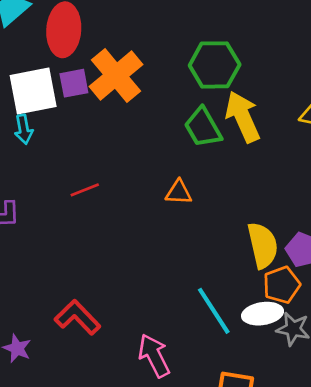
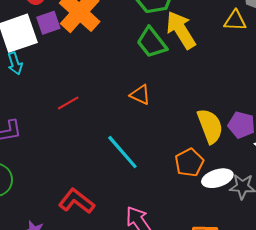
orange triangle: (179, 192) -> (140, 95), turned 30
orange pentagon: (282, 285) -> (189, 163), moved
cyan line: (214, 311) -> (122, 152), moved

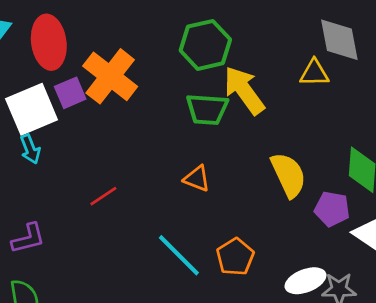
green trapezoid: (152, 43) -> (207, 109), turned -44
yellow semicircle: (210, 126) -> (289, 175), moved
orange pentagon: (189, 163) -> (235, 257), moved

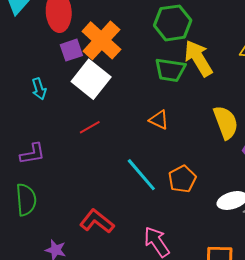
white square: (32, 109) -> (91, 79), moved, turned -33

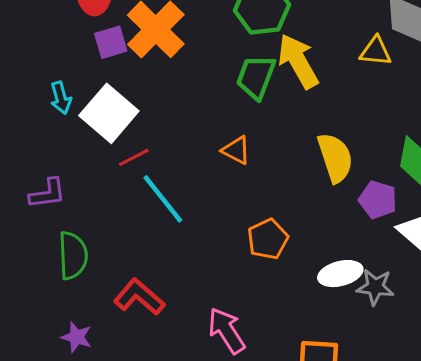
green trapezoid: (170, 70) -> (256, 77), turned 100
white square: (91, 79) -> (109, 113), moved
cyan line: (141, 175) -> (163, 199), moved
green semicircle: (26, 200) -> (73, 255), moved

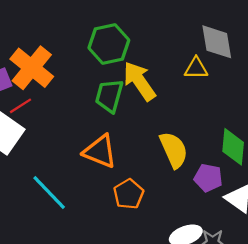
orange triangle: (236, 150) -> (100, 151), size x1.6
red line: (134, 157) -> (20, 106), moved
orange pentagon: (268, 239) -> (129, 194), moved

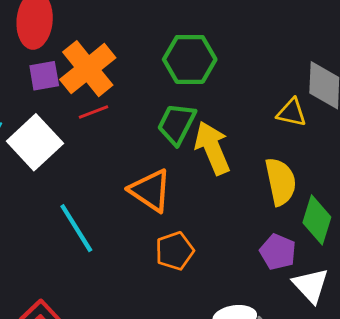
yellow arrow: (139, 81) -> (212, 148), moved
red line: (20, 106) -> (94, 112), moved
yellow semicircle: (174, 150) -> (281, 182), moved

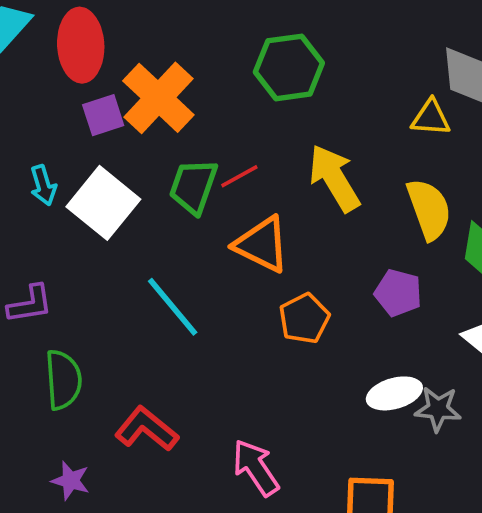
red line: (94, 112) -> (239, 176), moved
green trapezoid: (177, 124) -> (193, 186), moved
purple pentagon: (278, 252) -> (398, 293), moved

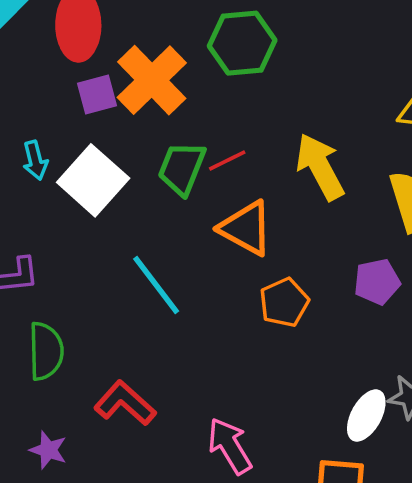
green hexagon: (289, 67) -> (242, 43), moved
purple pentagon: (398, 293) -> (377, 282), turned -30
white ellipse: (394, 393) -> (366, 416), moved, turned -48

